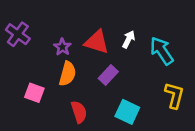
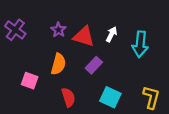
purple star: (62, 47) -> (58, 30), moved
cyan arrow: (162, 51) -> (140, 44), turned -140
yellow L-shape: (174, 95) -> (151, 97), moved

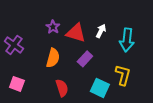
purple cross: (15, 30) -> (14, 45), moved
pink square: (30, 81) -> (17, 84), moved
yellow L-shape: (151, 97) -> (123, 75), moved

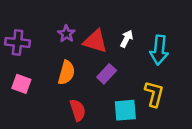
purple cross: (14, 45) -> (18, 42), moved, turned -30
pink square: (17, 84) -> (21, 84), moved
cyan square: (100, 88) -> (125, 110), turned -30

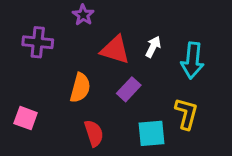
purple star: (66, 34) -> (83, 15), moved
purple cross: (18, 42) -> (38, 42), moved
pink square: (21, 84) -> (26, 118), moved

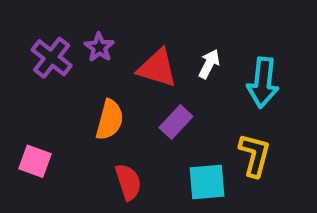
purple star: (83, 15) -> (99, 47), moved
purple cross: (38, 42) -> (52, 58), turned 32

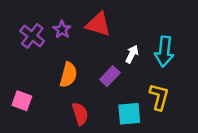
white arrow: (209, 64) -> (132, 54), moved
red triangle: (157, 68) -> (98, 24), moved

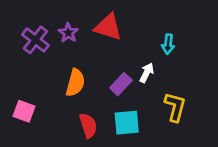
cyan arrow: (164, 52) -> (168, 44), moved, size x0.6
white arrow: (132, 54) -> (147, 73), moved
cyan square: (129, 114) -> (127, 123), moved

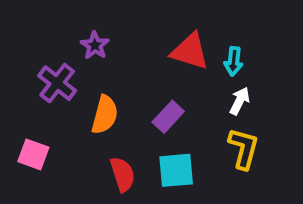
red triangle: (108, 27) -> (190, 51), moved
purple cross: (35, 40) -> (57, 83), moved
white arrow: (147, 73) -> (240, 101), moved

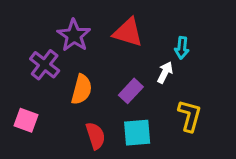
purple star: (95, 45) -> (74, 35), size x1.5
red triangle: (190, 51) -> (128, 32), moved
white arrow: (240, 101) -> (165, 72), moved

